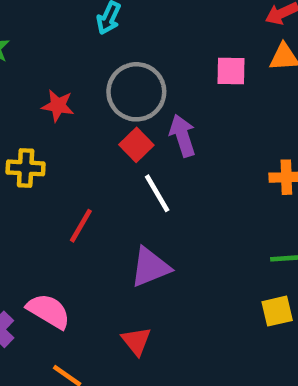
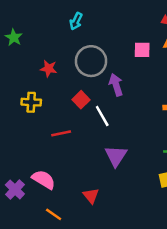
red square: (136, 145) -> (81, 100), moved
red line: (81, 226) -> (61, 133), turned 48
purple triangle: (150, 267) -> (116, 156), moved, turned -35

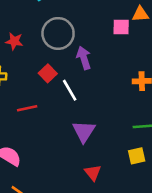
pink square: (142, 50) -> (121, 27), moved
red triangle: (91, 196) -> (93, 173), moved

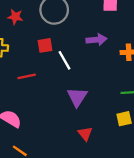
purple arrow: (84, 58) -> (97, 40), moved, turned 102
red square: (48, 73) -> (45, 45), turned 35

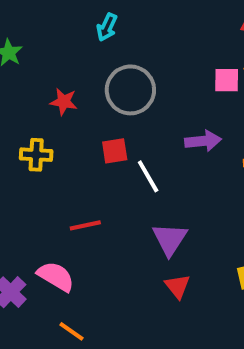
red line: (27, 76) -> (85, 225), moved
red triangle: (85, 134) -> (178, 286), moved

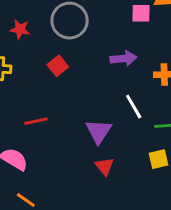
red square: (115, 151) -> (58, 66), turned -30
white line: (148, 176) -> (134, 107), moved

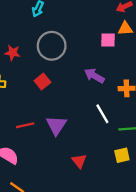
purple arrow: (123, 58) -> (94, 76), turned -144
purple triangle: (99, 131) -> (56, 125), moved

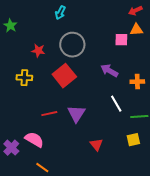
red square: (42, 81) -> (64, 76), size x1.6

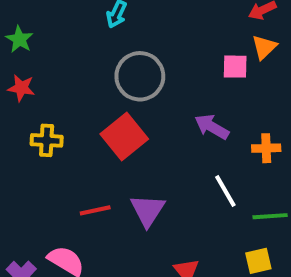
orange triangle: (136, 30) -> (264, 47), turned -40
red star: (38, 51) -> (21, 88), moved

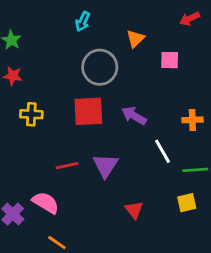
orange triangle: (264, 47) -> (135, 39), moved
purple arrow: (212, 127) -> (134, 116), moved
red square: (124, 137) -> (88, 111), turned 36

